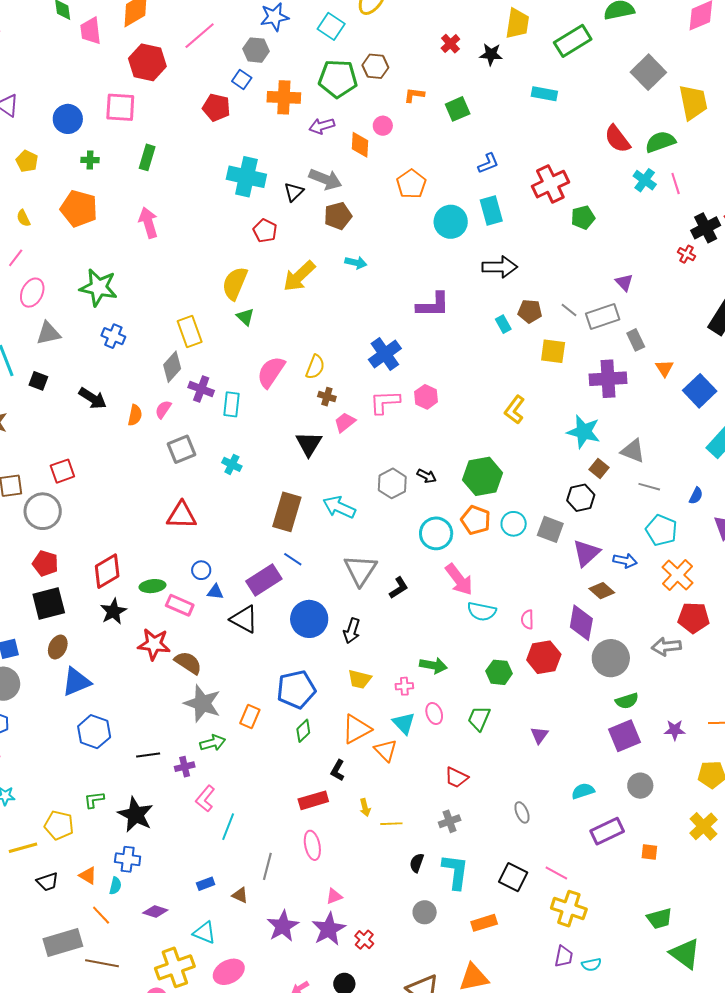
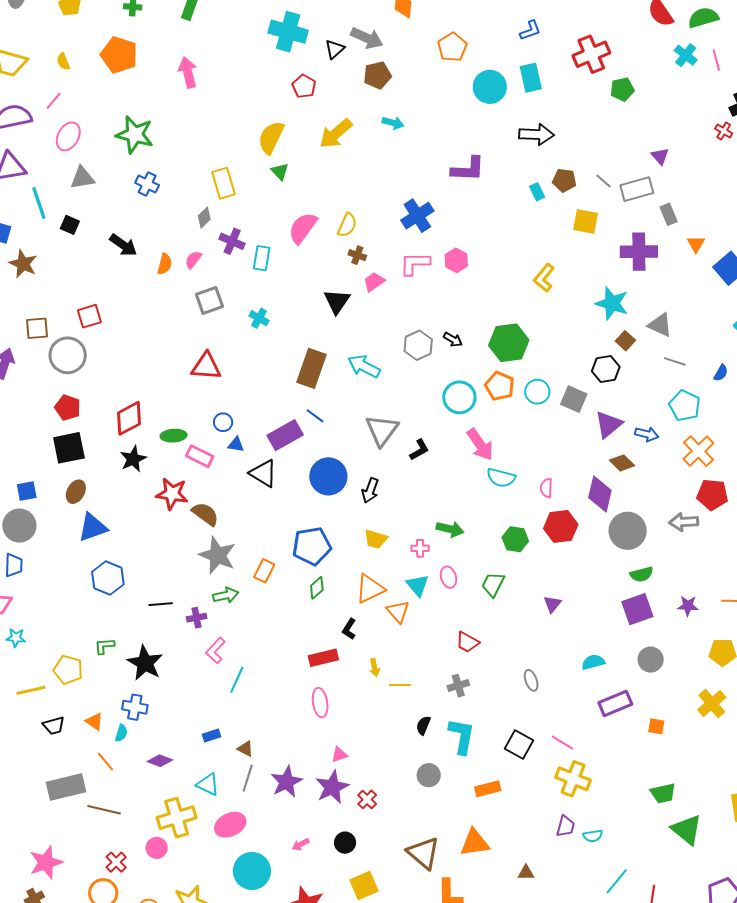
gray diamond: (172, 367) -> (204, 218), size x0.7
gray line: (267, 866) -> (248, 778), moved

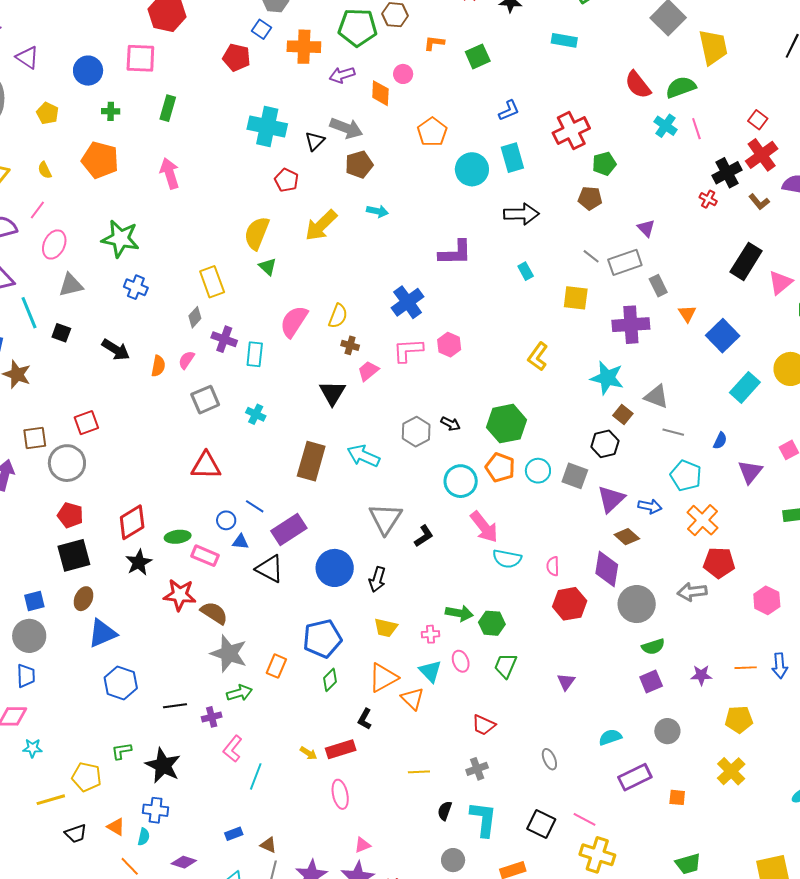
brown pentagon: (564, 180) -> (590, 198), moved
blue line: (315, 416) -> (255, 506), moved
green hexagon: (515, 539) -> (492, 623), moved
purple square: (637, 609) -> (651, 682), size x0.7
yellow arrow: (375, 668) -> (308, 753), moved, turned -42

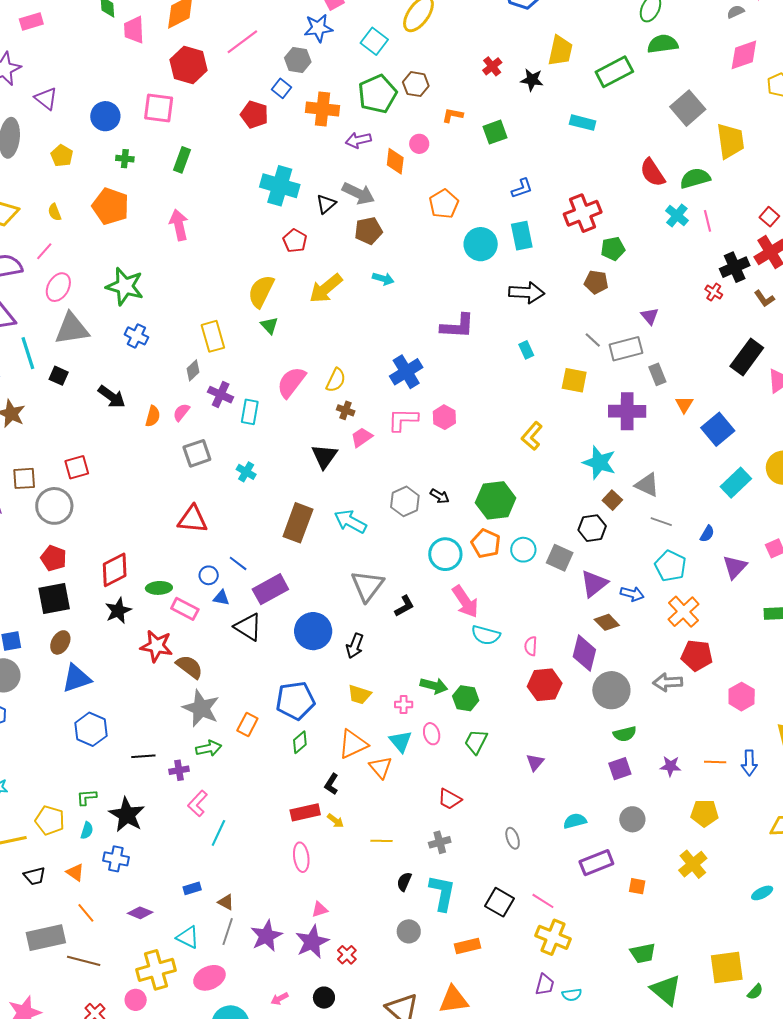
green pentagon: (358, 27) -> (377, 94), turned -30
gray triangle: (71, 285) -> (72, 329), size x1.4
yellow arrow: (308, 753) -> (335, 821), moved
cyan semicircle: (144, 837) -> (87, 830), moved

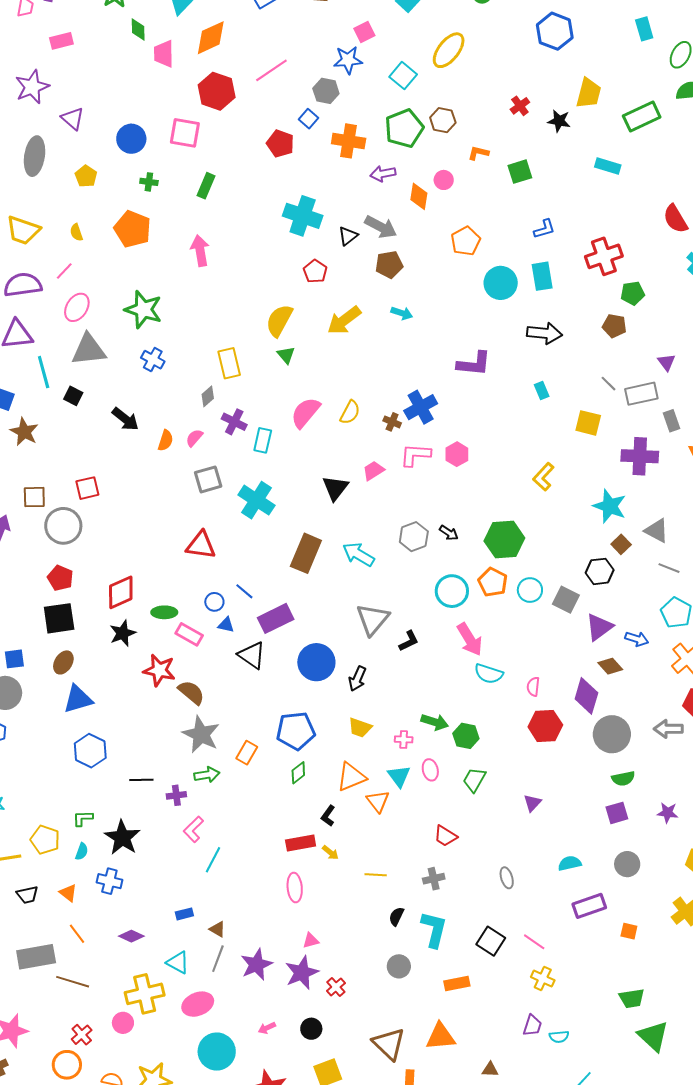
brown cross: (346, 410) -> (392, 422), moved
cyan cross: (246, 472) -> (257, 500), size x1.8
yellow cross: (553, 937) -> (543, 979), size x0.7

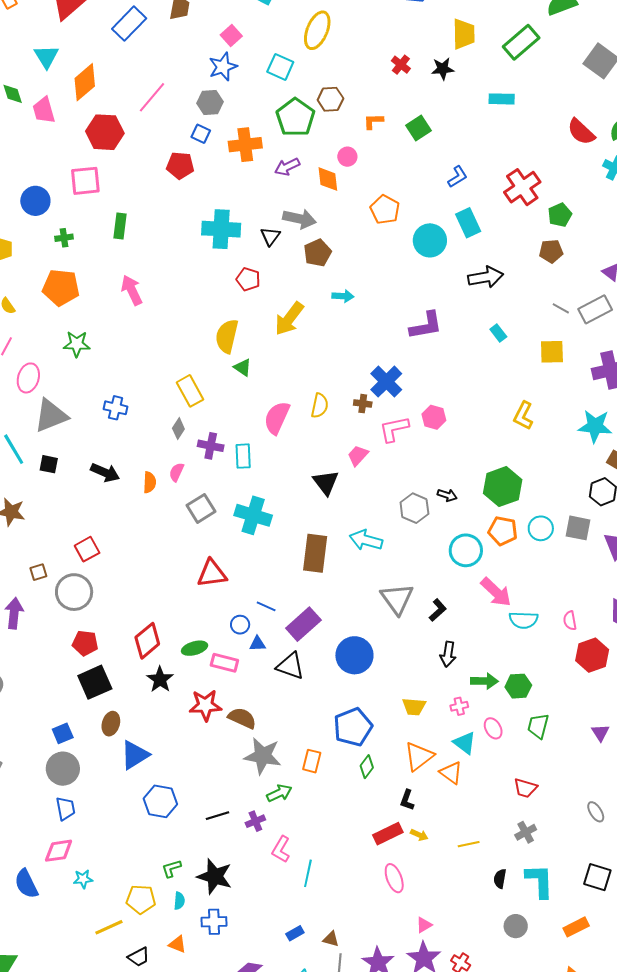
green star: (143, 310) -> (77, 344), moved, size x0.7
brown square: (34, 497) -> (38, 572), size x0.7
black arrow: (357, 679) -> (448, 654), moved

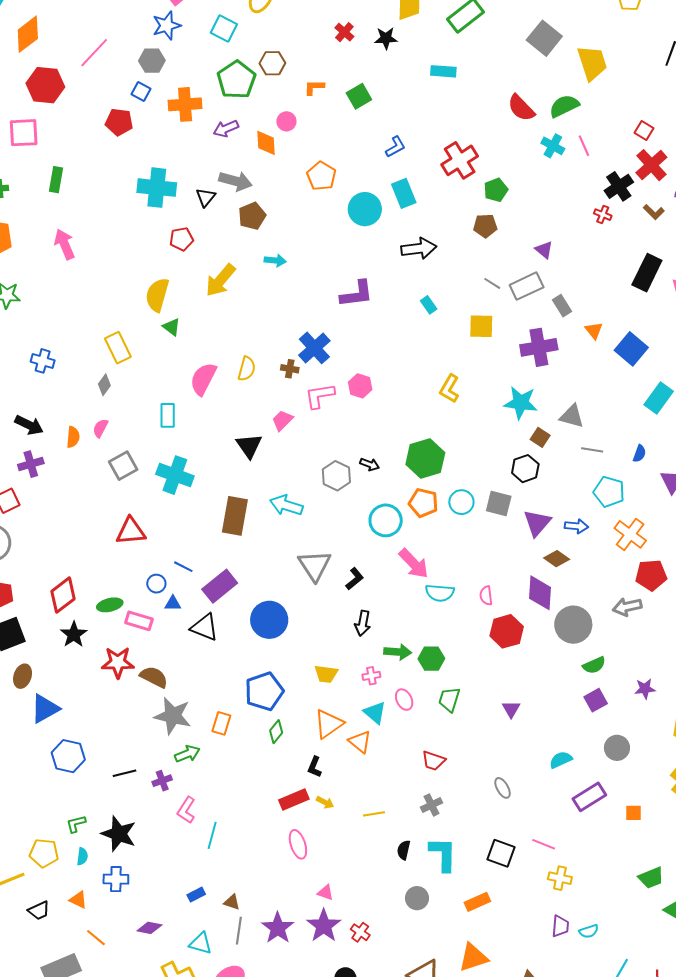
red pentagon: (248, 279) -> (181, 239), turned -30
purple cross: (211, 446) -> (31, 464), moved, turned -30
pink triangle: (424, 925) -> (325, 893), turned 48

